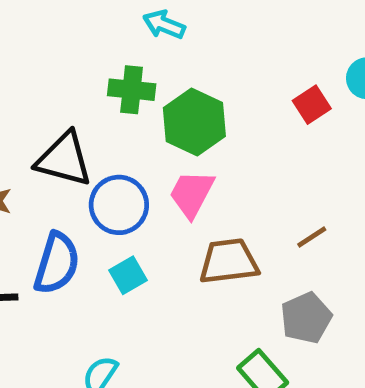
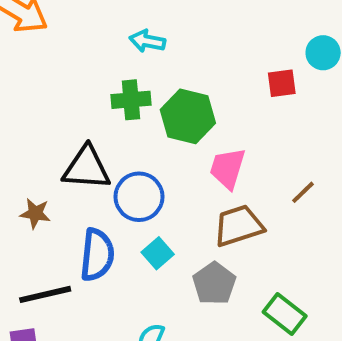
red square: (312, 105) -> (282, 83), turned 36
pink trapezoid: (192, 194) -> (228, 168), moved
gray pentagon: (306, 318) -> (214, 284), moved

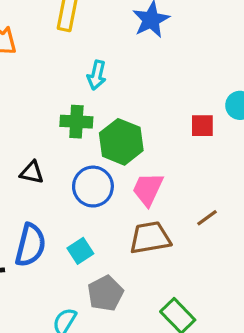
cyan arrow: (147, 41) -> (97, 75), turned -96
black triangle: (86, 168) -> (32, 172), size x0.6
blue circle: (139, 197) -> (93, 187), moved
gray pentagon: (214, 284) -> (105, 293), moved

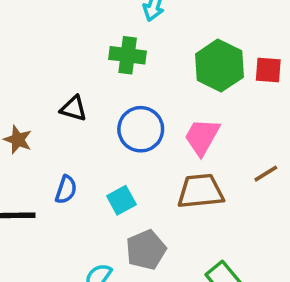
green hexagon: (121, 142) -> (219, 66), moved
blue semicircle: (30, 245) -> (66, 190), size x0.6

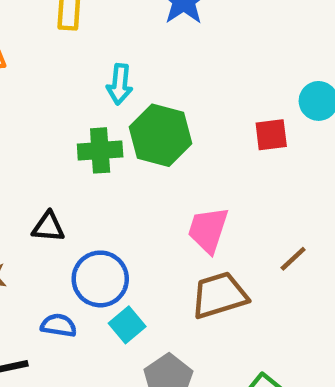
green hexagon: (219, 66) -> (160, 135), moved
blue circle: (141, 129) -> (100, 279), moved
blue semicircle: (66, 190) -> (59, 325), turned -88

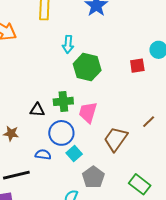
green cross: (100, 150) -> (63, 101), moved
pink trapezoid: (208, 230) -> (88, 112), moved
brown trapezoid: (219, 295) -> (116, 139), turned -36

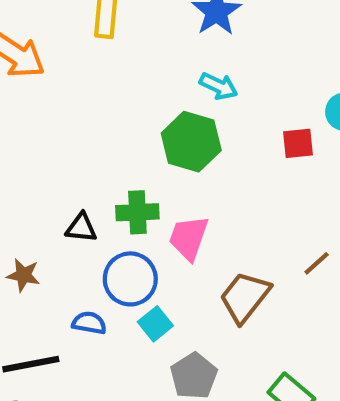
cyan arrow: (68, 44) -> (219, 86), moved, turned -72

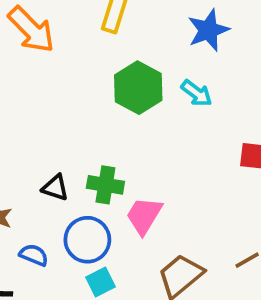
green hexagon: (191, 142) -> (138, 88), moved
blue semicircle: (89, 323) -> (34, 255), moved

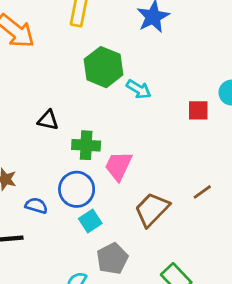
cyan arrow: (197, 93) -> (139, 89), moved
black triangle: (55, 188) -> (48, 120), moved

